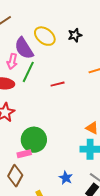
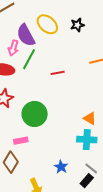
green circle: (34, 140) -> (35, 114), moved

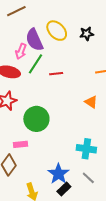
red line: (58, 73) -> (56, 74), moved
orange triangle: (90, 118) -> (91, 102), moved
blue star: (61, 167) -> (58, 174), size x1.5
black rectangle: (87, 181) -> (64, 189), moved

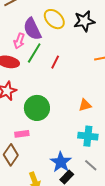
black star: (87, 34) -> (84, 21), size x1.5
red line: (56, 74) -> (55, 62), turned -56
orange triangle: (91, 102) -> (85, 105), moved, turned -48

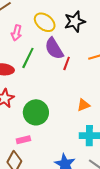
purple semicircle: (32, 29) -> (54, 48), moved
pink arrow: (19, 41) -> (17, 33), moved
red line: (55, 62) -> (67, 63), moved

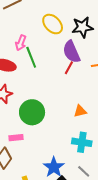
pink arrow: (17, 33) -> (21, 43), moved
purple semicircle: (54, 48) -> (71, 52), moved
green line: (28, 58) -> (31, 57), turned -55

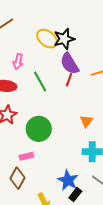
black star: (82, 27) -> (64, 39), moved
green line: (31, 57) -> (40, 81), moved
orange triangle: (80, 111) -> (86, 121), turned -32

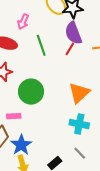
orange triangle: (86, 121) -> (79, 93), size x1.6
blue star: (68, 180) -> (21, 145), moved

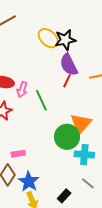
pink arrow: (23, 22) -> (22, 90), moved
green line: (41, 45) -> (41, 100), moved
green circle: (31, 92) -> (67, 137), moved

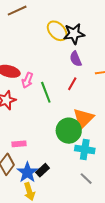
purple semicircle: (69, 65) -> (76, 59), size x0.7
red line: (67, 81) -> (72, 84), moved
black rectangle: (64, 196) -> (43, 170), moved

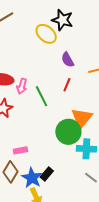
black star: (74, 34) -> (62, 20), moved, turned 30

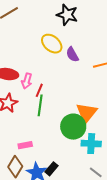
yellow ellipse: (46, 34) -> (52, 44), moved
red line: (67, 85) -> (39, 90), moved
green line: (41, 96) -> (40, 105), moved, turned 35

